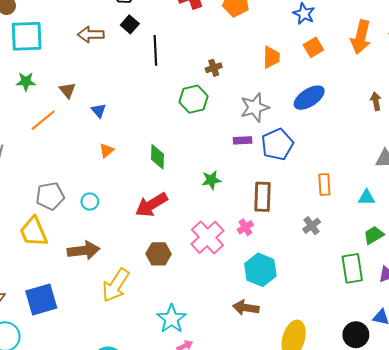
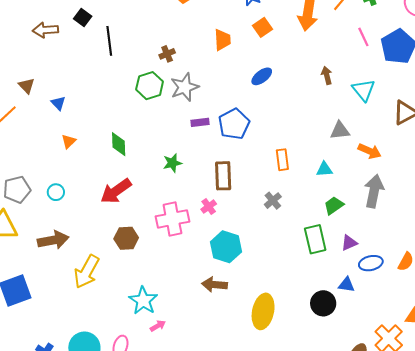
blue ellipse: (309, 98) -> (262, 76), size x0.7
gray star: (255, 107) -> (185, 87), moved
pink cross: (207, 237) -> (172, 219), turned 36

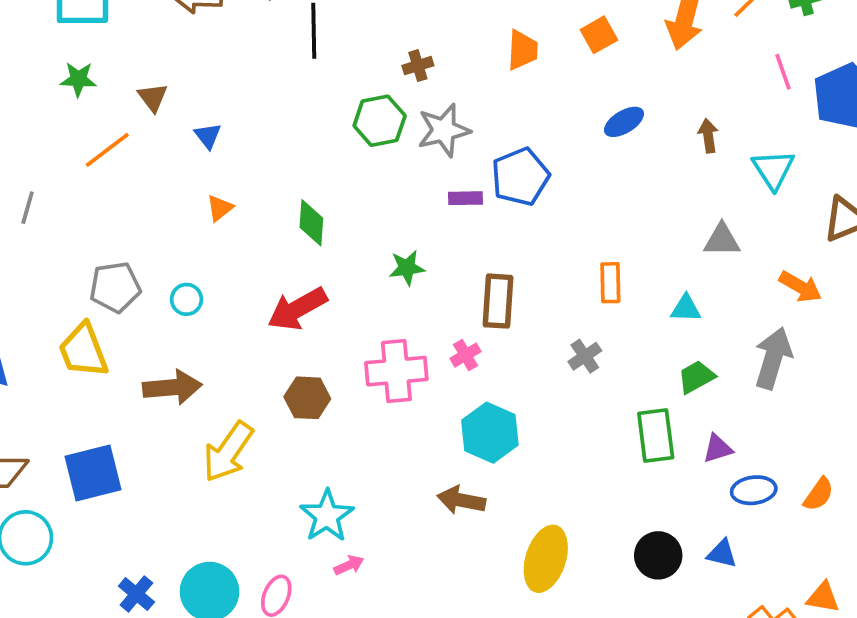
blue ellipse: (262, 76) -> (624, 122), moved
blue pentagon: (234, 124) -> (520, 177), moved
orange arrow: (370, 151) -> (800, 287), moved
blue triangle: (346, 285) -> (722, 554), moved

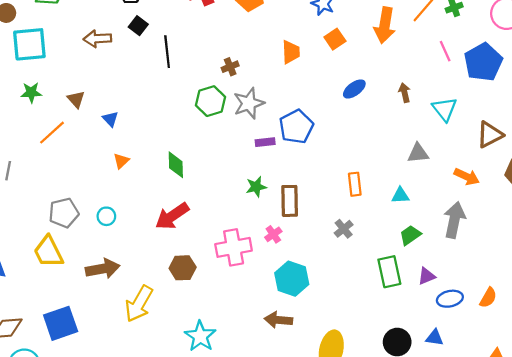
green star: (407, 268) -> (256, 187), moved

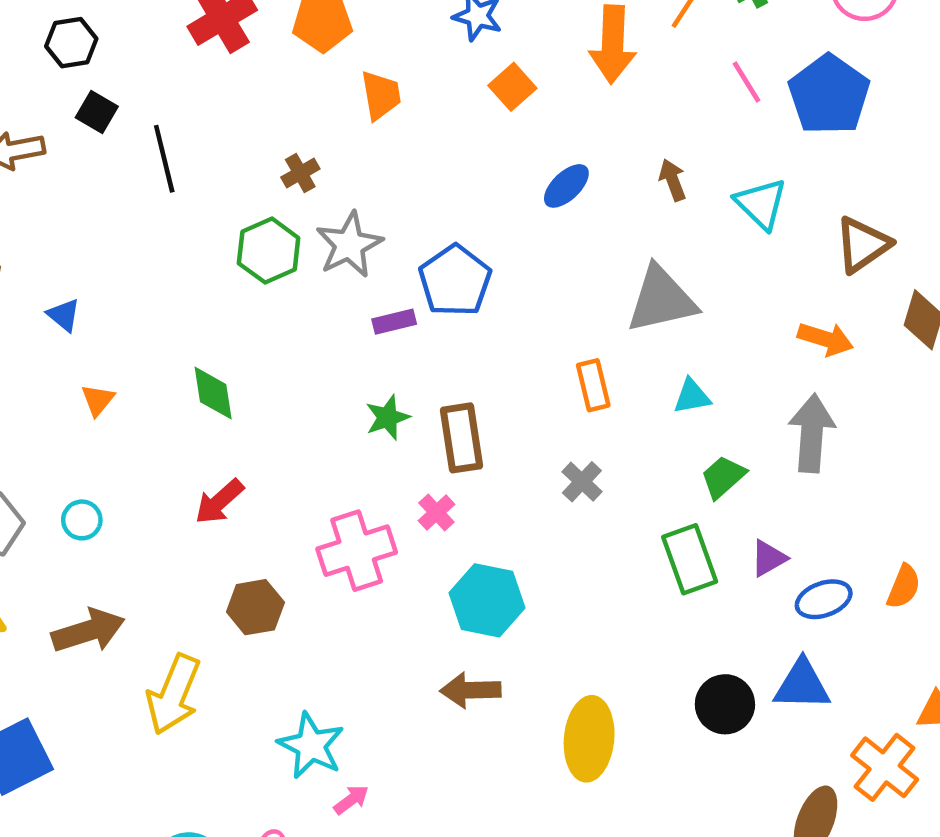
orange trapezoid: (291, 52) -> (381, 95), moved
gray triangle: (418, 153) -> (661, 300), moved, size x1.6
red arrow: (172, 216) -> (219, 502), size x0.7
blue triangle: (434, 338) -> (802, 685), size x1.5

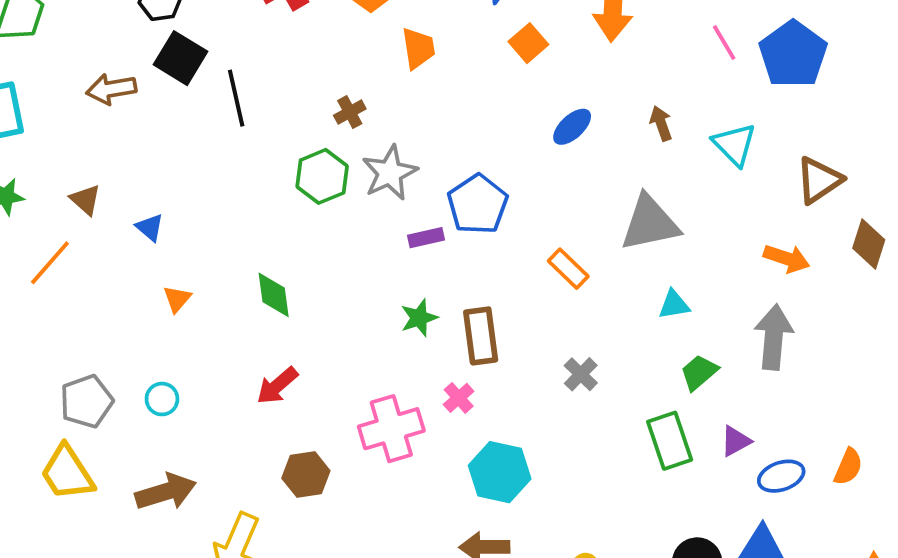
black square: (97, 112) -> (180, 58), size x1.5
orange rectangle: (593, 385) -> (568, 269), moved, turned -33

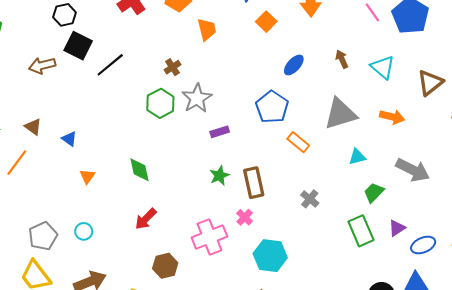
black line: (236, 98) -> (110, 65), turned 68
blue pentagon: (478, 204) -> (272, 107), moved
orange arrow: (787, 258) -> (392, 117), moved
gray arrow: (774, 337) -> (413, 170), turned 116

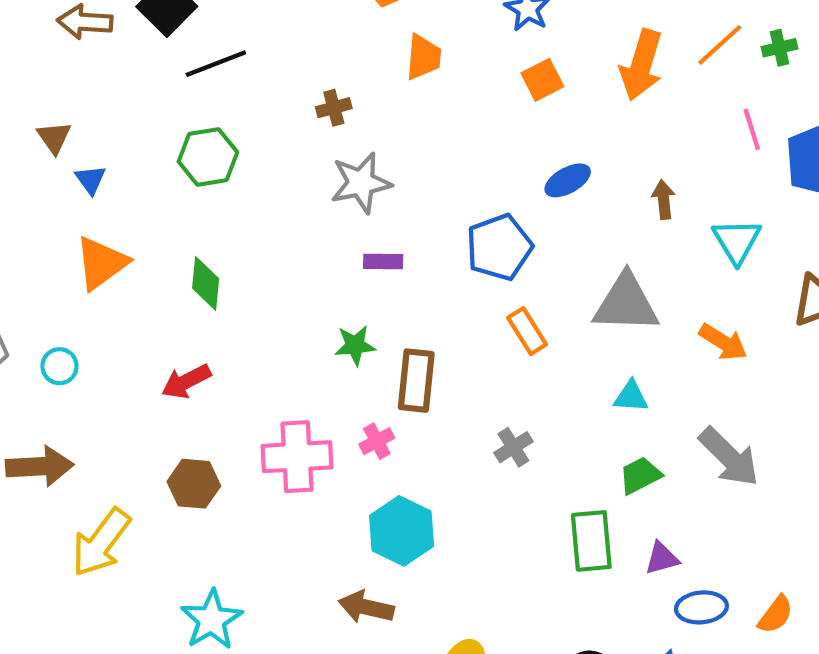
green hexagon: (160, 103) -> (208, 157), moved
brown triangle: (33, 127) -> (54, 137), moved
orange triangle: (87, 176) -> (101, 263), size x1.8

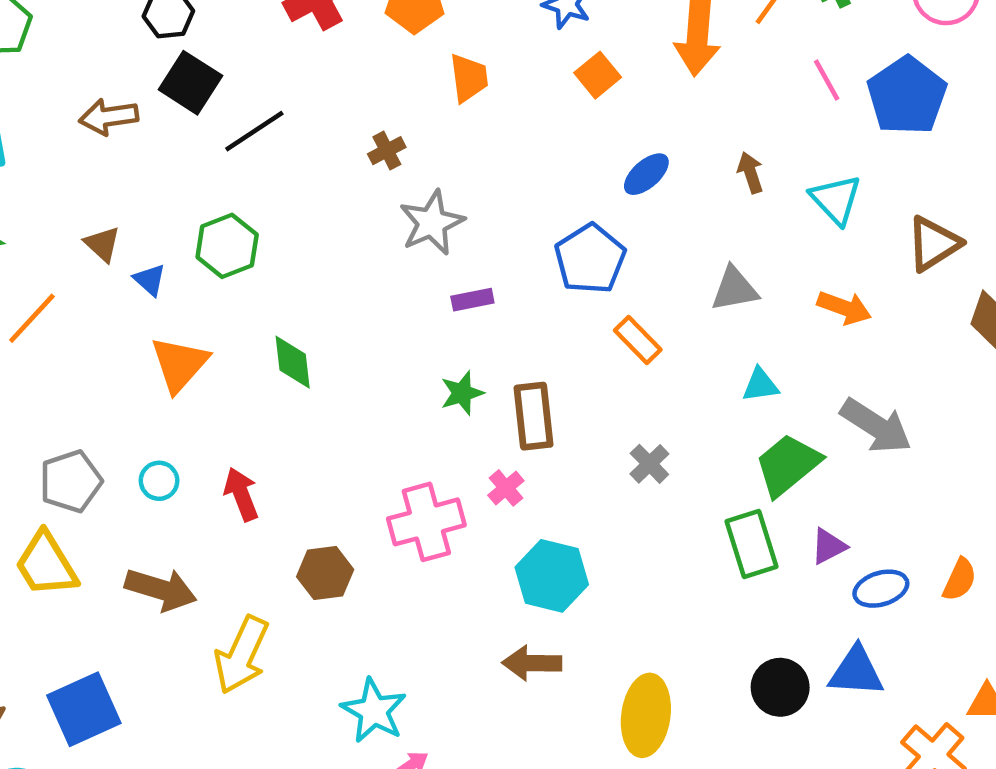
green hexagon: (208, 157) -> (227, 246), moved
gray triangle: (626, 303) -> (735, 289), size x0.7
red arrow: (186, 381) -> (241, 494), moved, turned 108
brown arrow: (40, 466) -> (161, 589), turned 32
green trapezoid: (640, 475) -> (788, 465), size x1.5

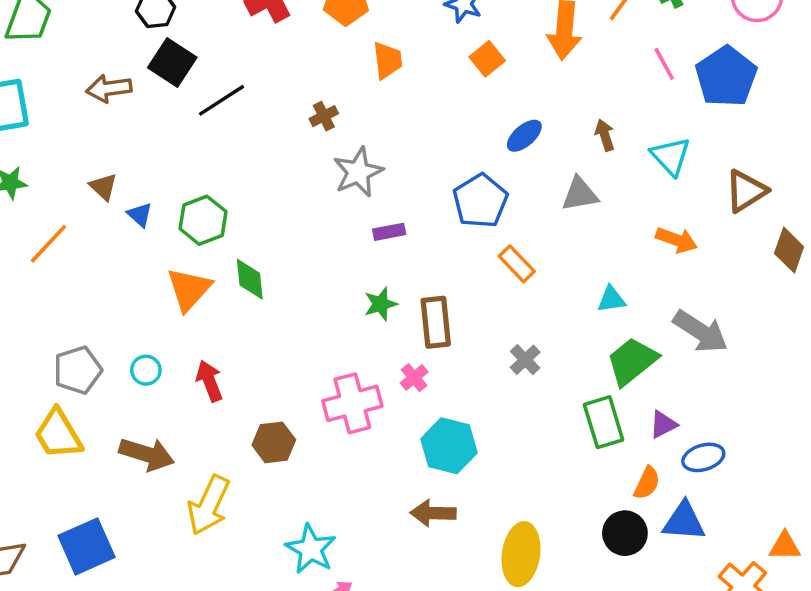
green hexagon: (227, 246) -> (203, 220), moved
gray triangle: (735, 289) -> (580, 194), moved
orange triangle: (179, 364) -> (189, 289), moved
orange semicircle: (960, 580) -> (647, 483), moved

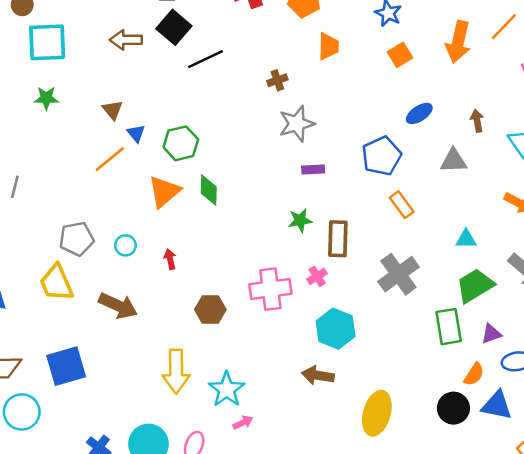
orange line: (48, 244) -> (110, 159), moved
gray cross: (525, 360) -> (398, 274), size x1.8
red arrow: (209, 381) -> (170, 259), size x0.7
yellow arrow: (209, 505) -> (176, 371), moved, turned -33

